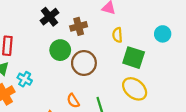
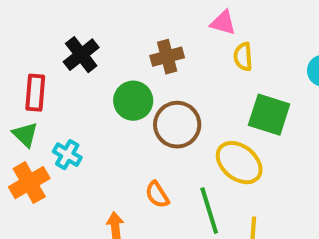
black cross: (49, 17) -> (81, 55), moved
yellow semicircle: (117, 35) -> (243, 57), moved
yellow ellipse: (135, 89) -> (239, 163), moved

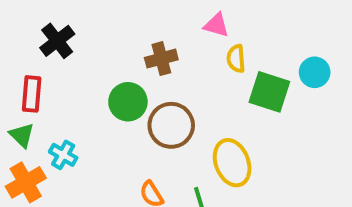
black cross: (81, 55) -> (57, 41), moved
green square: (269, 115) -> (269, 92), moved
yellow ellipse: (239, 163) -> (232, 163), turned 30

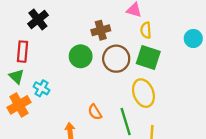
green square: (269, 92) -> (148, 57), moved
brown circle: (171, 125) -> (116, 59), moved

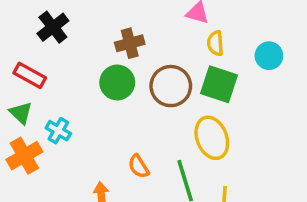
brown cross: (101, 30) -> (130, 43), moved
cyan circle: (193, 39) -> (269, 56), moved
red rectangle: (23, 52) -> (30, 75), turned -66

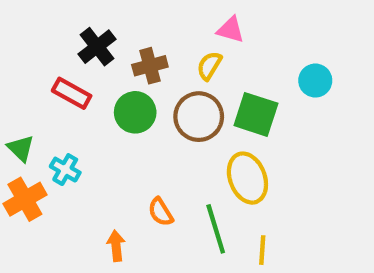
black cross: (53, 27) -> (97, 47), moved
yellow semicircle: (215, 43) -> (209, 66), moved, turned 35
red rectangle: (30, 75) -> (72, 93), moved

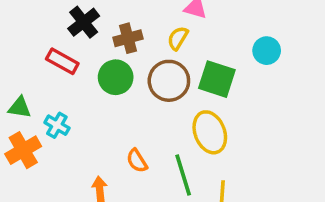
green triangle: (21, 148) -> (20, 107), turned -35

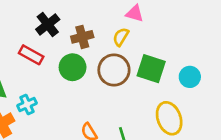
cyan circle: (267, 51) -> (190, 77), moved
cyan cross: (57, 125) -> (27, 104), turned 36
yellow ellipse: (210, 132) -> (169, 118), moved

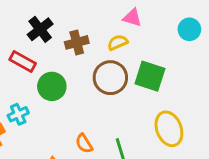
yellow semicircle: (121, 37) -> (118, 42), turned 36
green circle: (73, 67) -> (52, 86), moved
cyan circle: (190, 77) -> (189, 29), moved

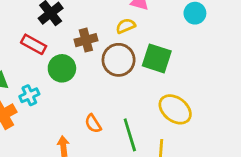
brown cross: (77, 42) -> (86, 40), moved
yellow ellipse: (169, 129) -> (175, 109), turned -32

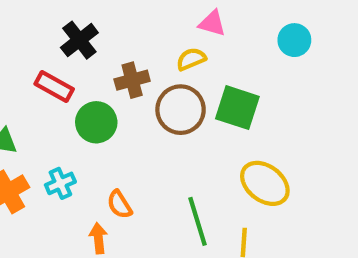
cyan cross: (29, 95) -> (60, 183), moved
orange semicircle: (93, 124) -> (119, 204), moved

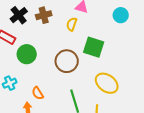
yellow semicircle: (191, 59) -> (72, 24), turned -48
brown cross: (132, 80) -> (44, 15), moved
brown circle: (181, 110) -> (67, 61), moved

